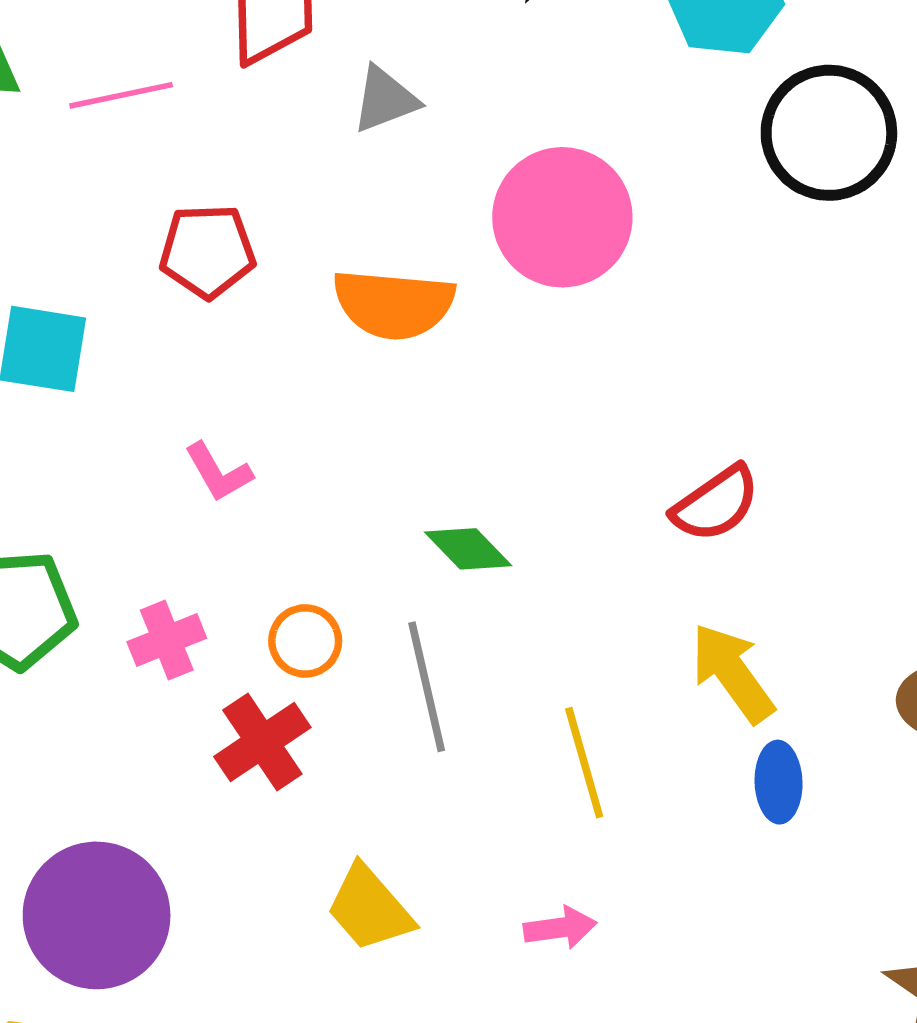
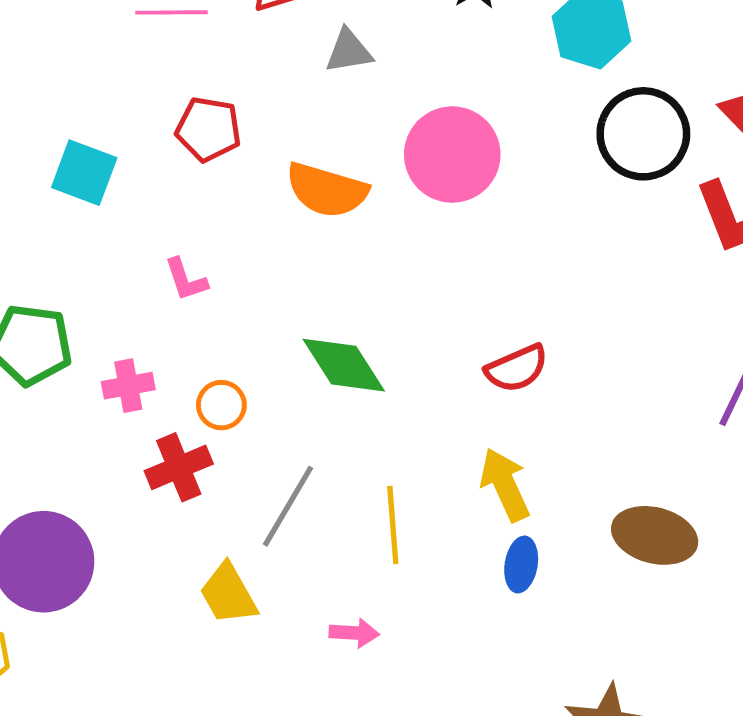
green diamond: (468, 549) -> (344, 365), size x1.5
gray line: (427, 687) -> (288, 506), moved, turned 32

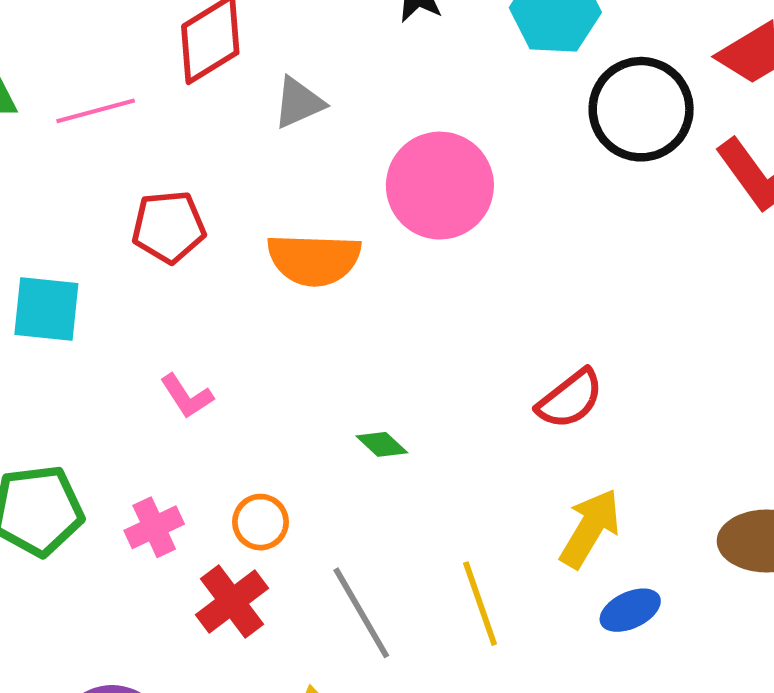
green diamond: (344, 365) -> (382, 444), size x0.5
yellow arrow: (505, 485) -> (590, 528), turned 70
gray line: (288, 506) -> (361, 613), turned -46
blue ellipse: (521, 564) -> (630, 610), turned 70

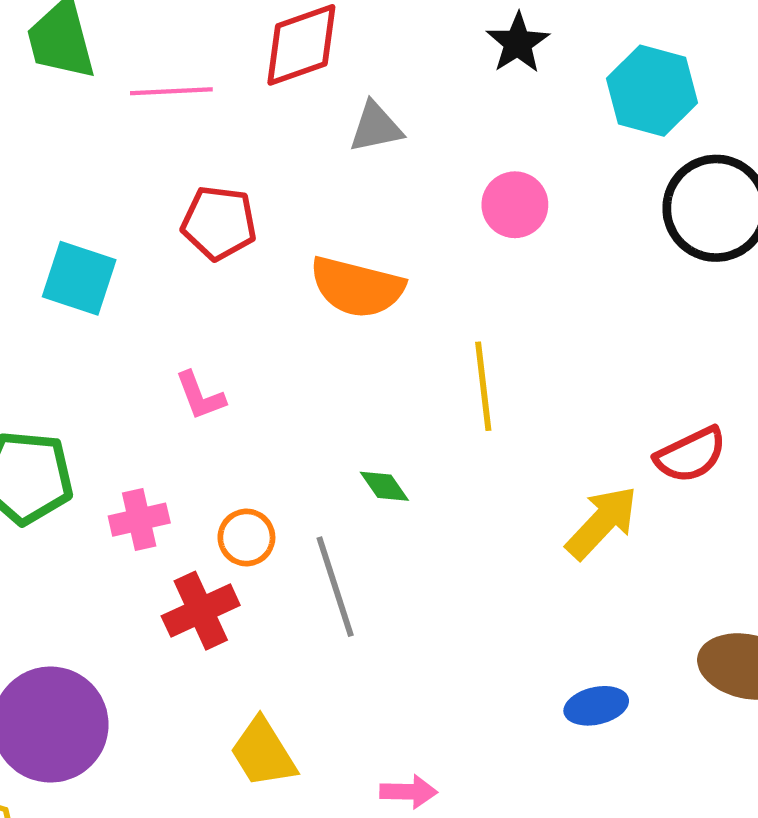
pink circle: (440, 186) -> (515, 205), moved, size x0.6
red semicircle: (570, 399) -> (691, 455), moved
yellow arrow: (590, 528) -> (602, 522), moved
yellow line: (480, 604) -> (483, 386), moved
gray line: (361, 613) -> (335, 587), moved

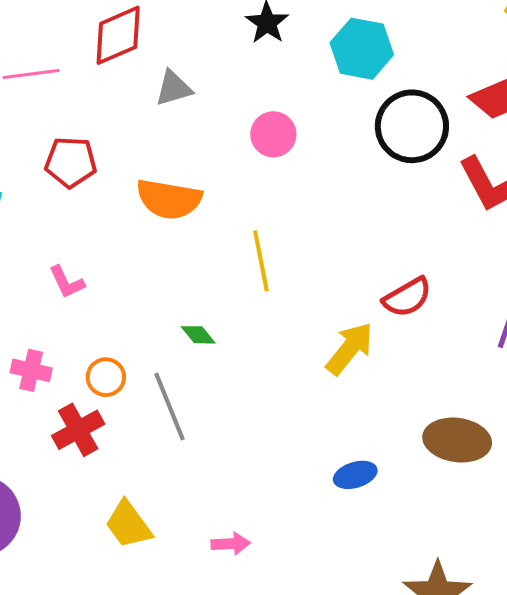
pink cross: (139, 520) -> (31, 370), turned 30

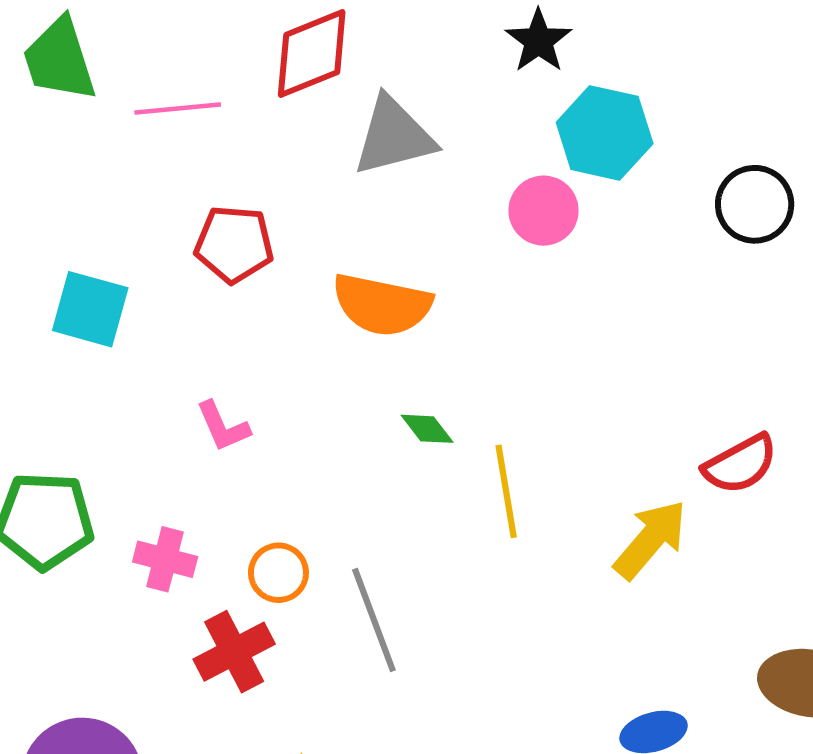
cyan hexagon: (362, 49) -> (605, 133), moved
gray triangle: (174, 88) -> (394, 136), size x1.5
black circle: (412, 126) -> (755, 204), size x0.7
yellow line: (261, 261) -> (506, 491), moved
green diamond: (198, 335) -> (427, 429), moved

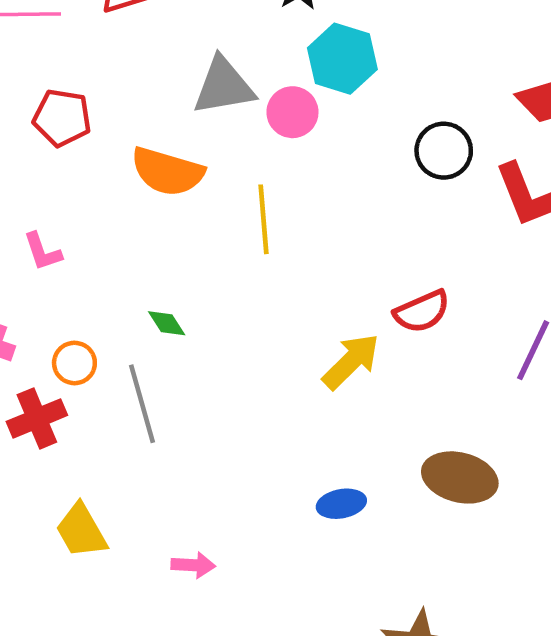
gray triangle: (394, 136) -> (224, 86), moved
black circle: (755, 204) -> (444, 151), moved
green diamond: (427, 429) -> (167, 323), moved
yellow line: (506, 491) -> (264, 219), moved

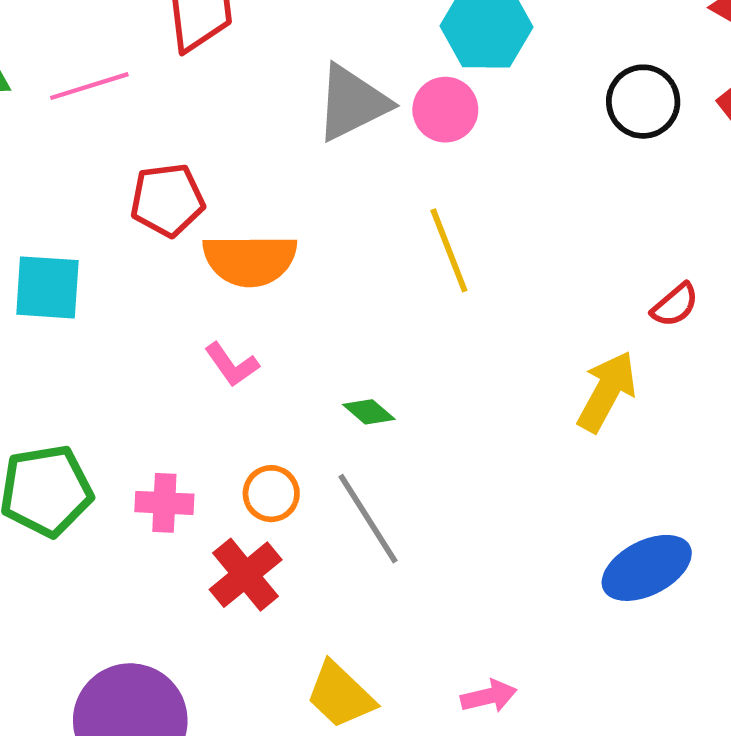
orange semicircle: (167, 172) -> (250, 260), moved
pink L-shape: (42, 252) -> (232, 365), moved
red semicircle: (422, 311) -> (675, 305), size x0.7
blue ellipse: (341, 504) -> (647, 568), size x1.5

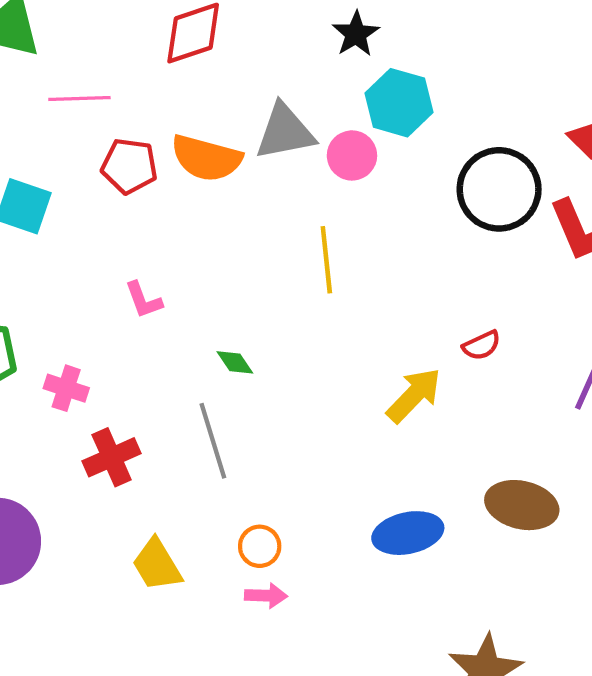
pink line: (89, 86) -> (79, 98), moved
black circle: (643, 102) -> (499, 189), size x1.5
orange semicircle: (250, 260) -> (206, 158), moved
orange circle: (271, 494) -> (260, 546), moved

